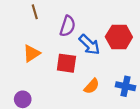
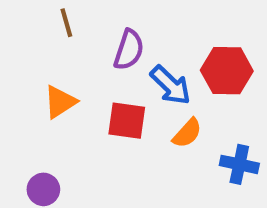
orange semicircle: (92, 86) -> (187, 133), moved

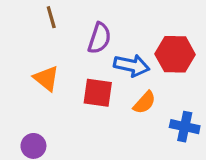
blue arrow: (171, 85) -> (132, 65), turned -32
orange triangle: (60, 102) -> (46, 78), turned -48

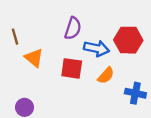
brown line: (51, 17) -> (15, 37), moved

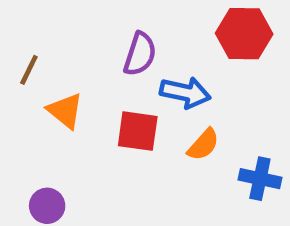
brown line: (15, 37) -> (29, 70), turned 42
red hexagon: (128, 40) -> (244, 34), moved

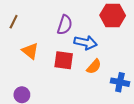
brown line: (29, 70) -> (14, 22), moved

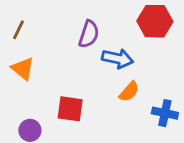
orange triangle: (30, 51) -> (23, 69), moved
red square: (64, 60) -> (70, 109), moved

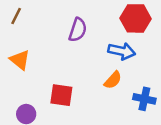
brown line: (18, 30) -> (16, 16), moved
blue arrow: (118, 59) -> (122, 51), moved

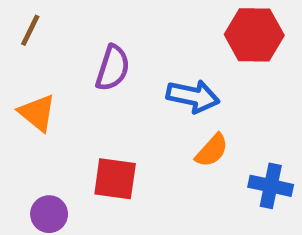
purple semicircle: (78, 30) -> (113, 68), moved
blue arrow: (122, 51) -> (193, 96), moved

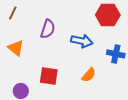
orange semicircle: (212, 150) -> (89, 75), moved
blue cross: (271, 186) -> (116, 54), moved

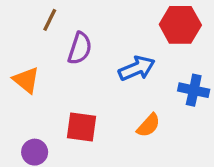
brown line: (13, 13) -> (50, 20), moved
blue arrow: (82, 41) -> (137, 68), turned -35

